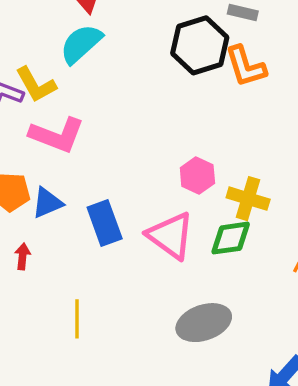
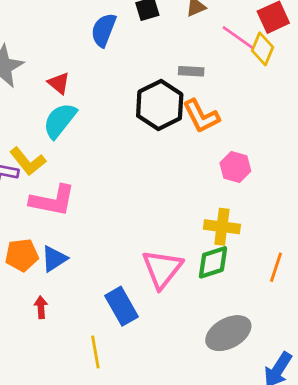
pink hexagon: (197, 176) -> (235, 167), moved
blue rectangle: (105, 223) -> (121, 306), moved
pink triangle: (171, 236) -> (162, 269), turned 42
gray ellipse: (204, 323) -> (228, 333), moved

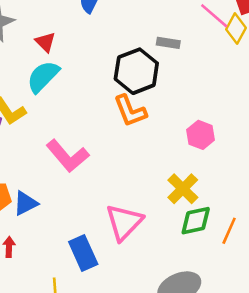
orange L-shape: (201, 116) -> (130, 111), moved
pink L-shape: (52, 201) -> (68, 156), moved, turned 33
yellow cross: (222, 227) -> (183, 189), turned 32
green diamond: (213, 262) -> (196, 221), moved

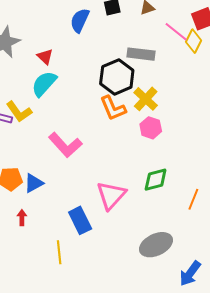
gray rectangle: (168, 43) -> (141, 54), size x1.5
pink hexagon: (201, 135) -> (151, 128), moved
yellow cross: (183, 189) -> (146, 99), moved
green diamond: (196, 221) -> (156, 180), moved

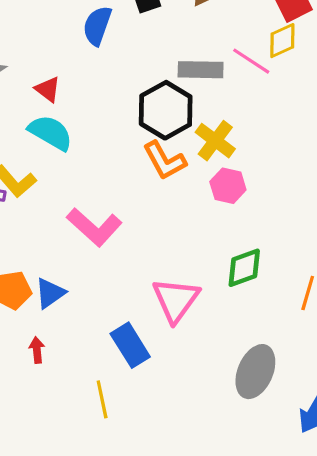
pink line: (176, 32) -> (251, 61), moved
yellow diamond: (194, 41) -> (282, 41), turned 45
cyan semicircle: (44, 84) -> (50, 133), turned 84
gray ellipse: (156, 245) -> (255, 372), turned -36

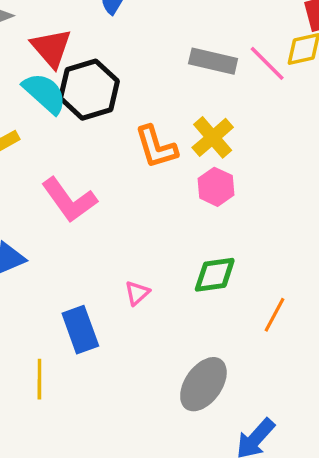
red triangle: (48, 89) -> (51, 48), size x1.5
black hexagon: (166, 110) -> (89, 90), moved
pink triangle: (176, 300) -> (137, 293), size x0.5

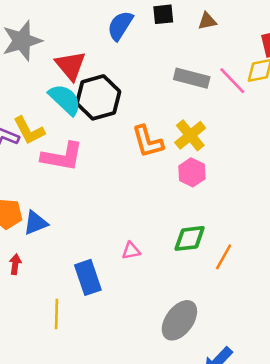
pink L-shape: (69, 200) -> (62, 157), moved, turned -45
pink triangle: (137, 293) -> (131, 251), turned 30
orange line: (274, 315) -> (224, 257), moved

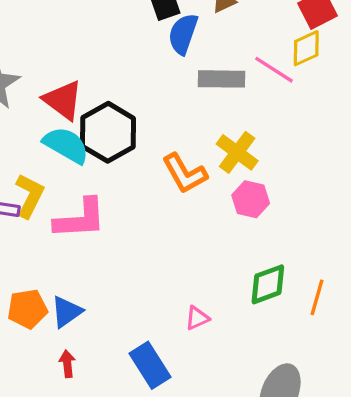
blue semicircle: (120, 26) -> (183, 34), moved
yellow L-shape: (29, 131) -> (30, 196), turned -112
red arrow: (15, 264) -> (67, 364), moved

